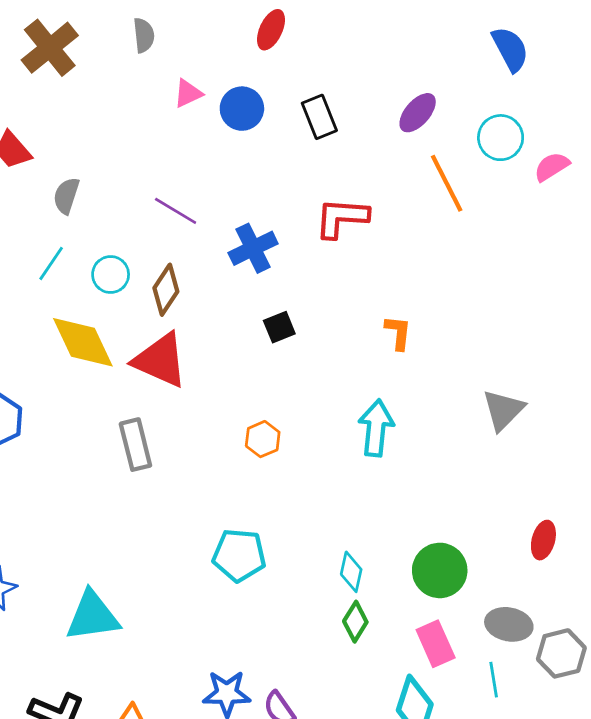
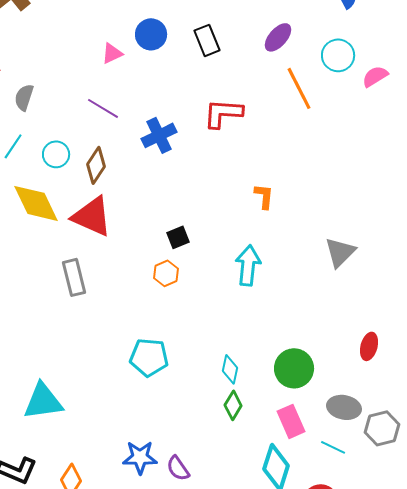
pink triangle: (188, 93) -> (112, 53), moved
black square: (279, 327) -> (178, 237), moved
cyan line: (494, 680) -> (333, 447), turned -55

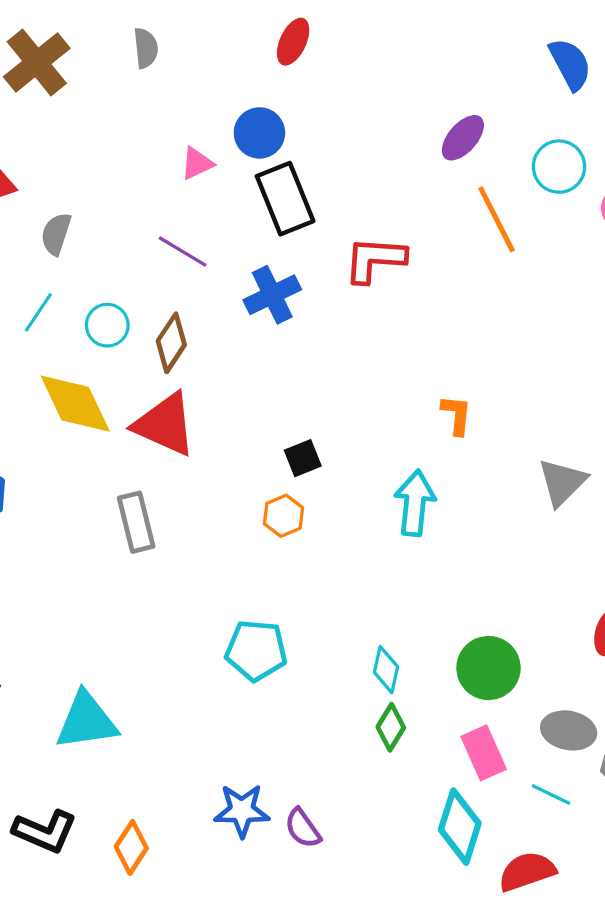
black rectangle: (207, 40) -> (285, 199), moved, size x1.4
orange L-shape: (264, 196) -> (456, 415), moved

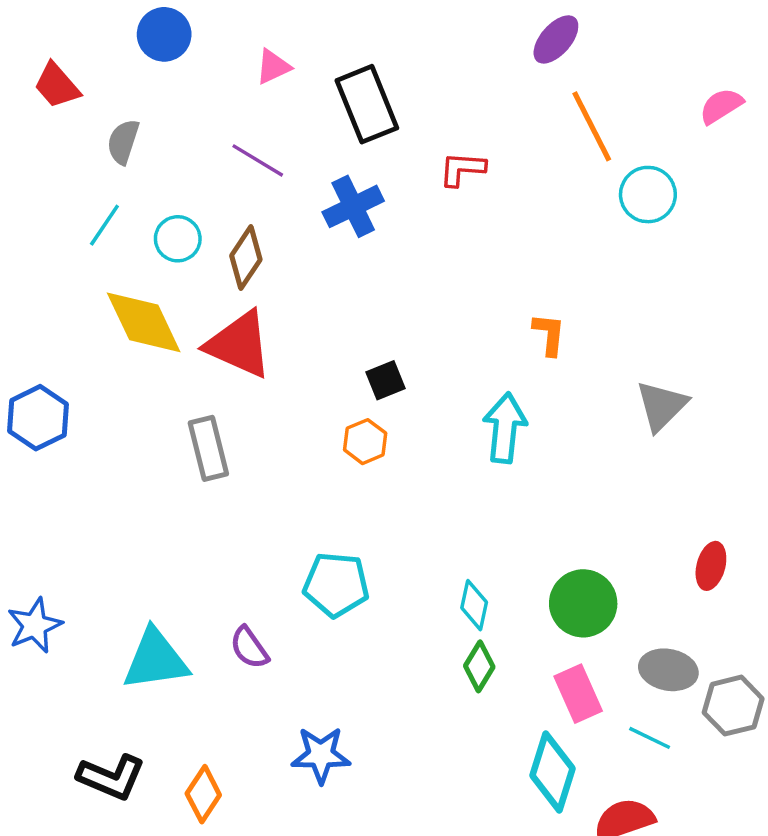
blue circle: (259, 133) -> (164, 34), moved
cyan circle: (559, 167) -> (648, 195), moved
red L-shape: (375, 260) -> (462, 169), size x0.7
purple semicircle: (303, 828) -> (249, 648), moved

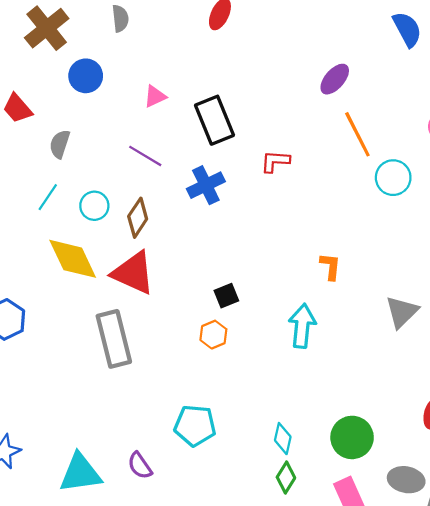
gray rectangle: (208, 448) -> (114, 339), size x1.4

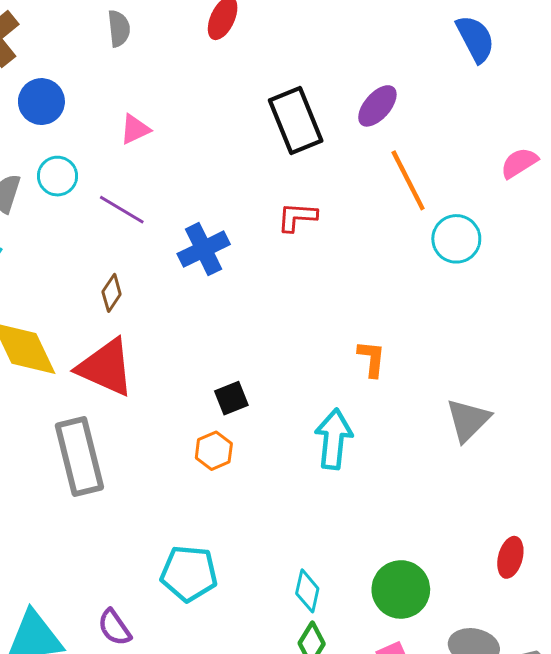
gray semicircle: (120, 18) -> (119, 28), moved
black rectangle: (215, 120) -> (296, 121), moved
cyan circle: (94, 206) -> (58, 176), moved
brown diamond: (138, 218) -> (112, 293), size x0.7

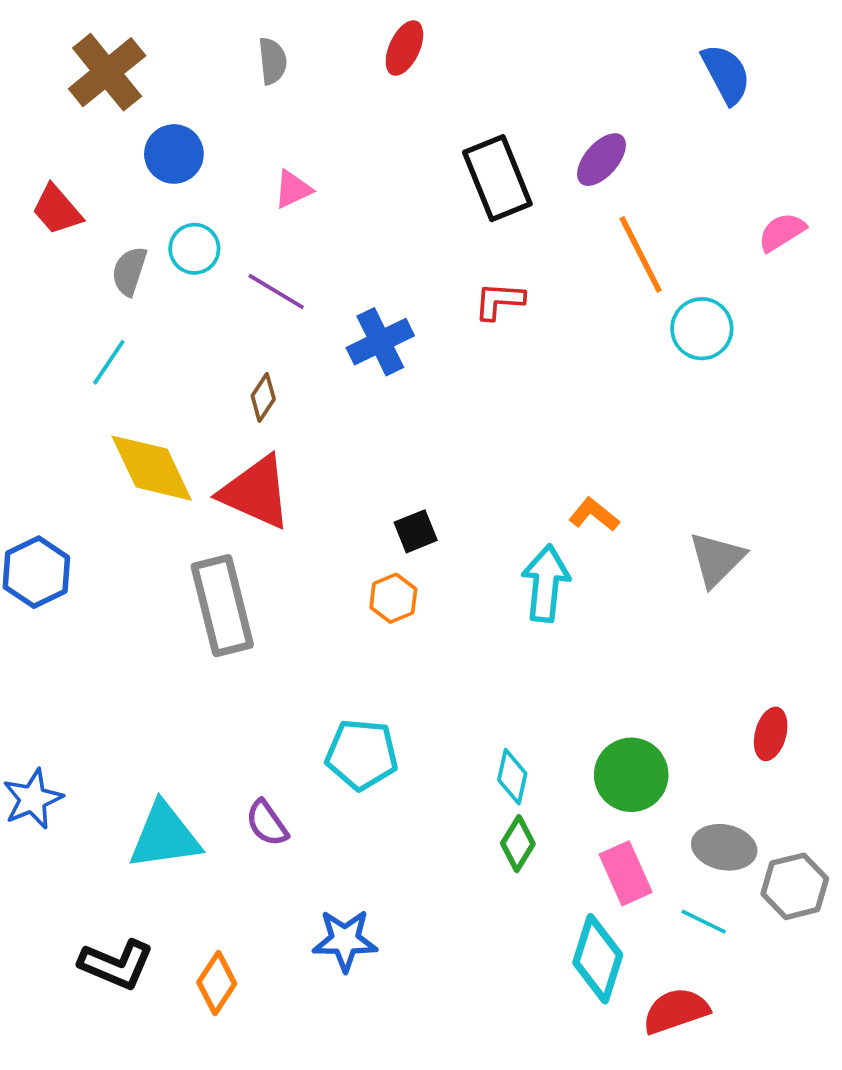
orange L-shape: (372, 359) -> (594, 515), moved, turned -57

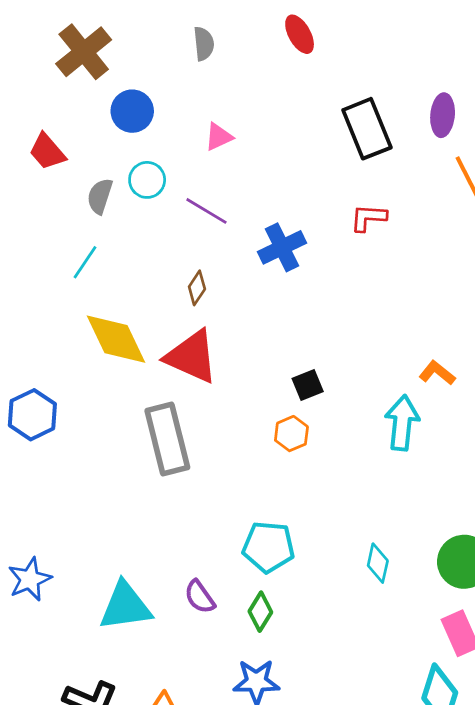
red ellipse: (404, 48) -> (300, 34), turned -54
purple ellipse: (601, 160) -> (443, 115), turned -36
green diamond: (518, 844) -> (260, 612), moved

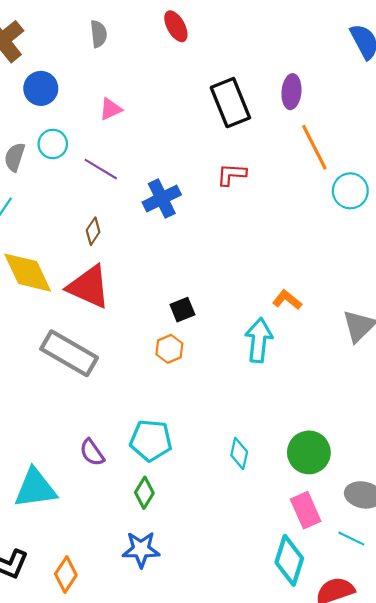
gray rectangle: (167, 439) -> (69, 353), turned -46
purple semicircle: (200, 597) -> (92, 452), moved

